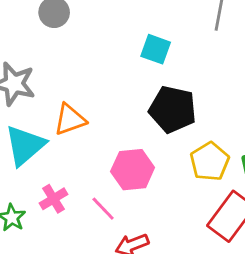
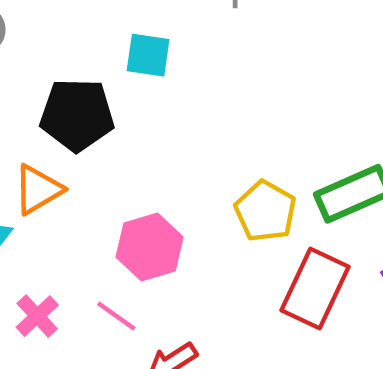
black pentagon: (173, 109) -> (77, 115), moved

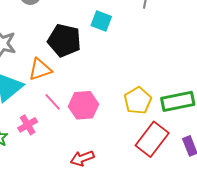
pink line: (116, 316) -> (53, 102), moved

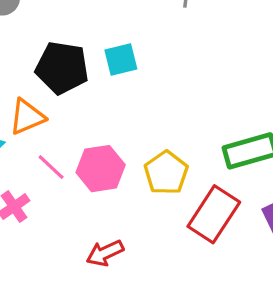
cyan square: (101, 21) -> (121, 59), moved, turned -30
yellow pentagon: (138, 101) -> (166, 173), moved

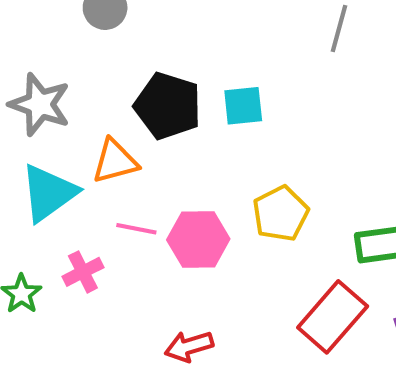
pink line: (51, 167) -> (136, 229), turned -40
yellow pentagon: (166, 173) -> (281, 214), moved

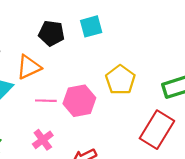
black pentagon: (168, 106) -> (51, 33), size x0.7
pink cross: (83, 272) -> (43, 140), moved

